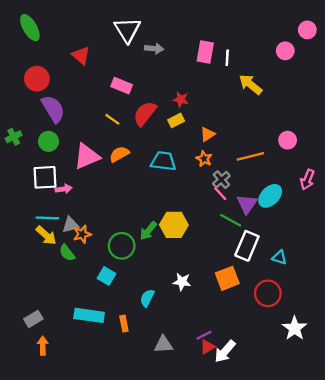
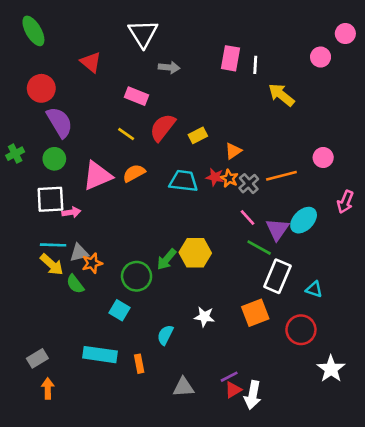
gray arrow: (154, 48) -> (169, 67), moved
red star: (181, 100) -> (215, 177), moved
gray cross: (221, 180) -> (249, 184), moved
white arrow: (225, 351) -> (253, 395), turned -30

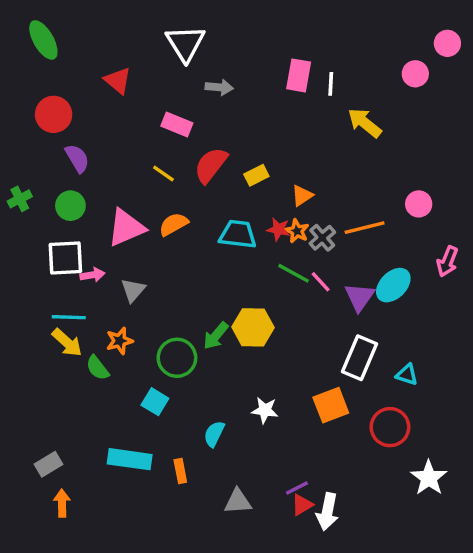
purple semicircle: (60, 122) -> (77, 158), size x0.7
green line: (259, 248) -> (294, 273), moved
gray triangle: (79, 253) -> (133, 290), moved, turned -36

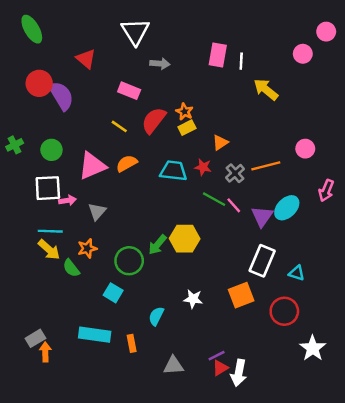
purple semicircle: (77, 158) -> (61, 96), moved, size x1.4
orange star: (297, 231) -> (185, 112), moved
orange arrow: (62, 503) -> (45, 352), moved

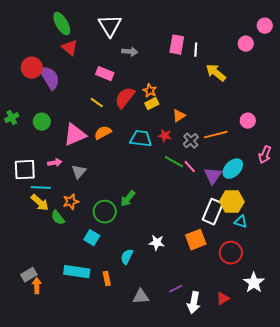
green ellipse: (32, 29) -> (62, 24), moved
white square: (48, 188) -> (25, 170), moved
yellow hexagon: (185, 239) -> (232, 202), moved
red triangle: (220, 368) -> (223, 299), moved

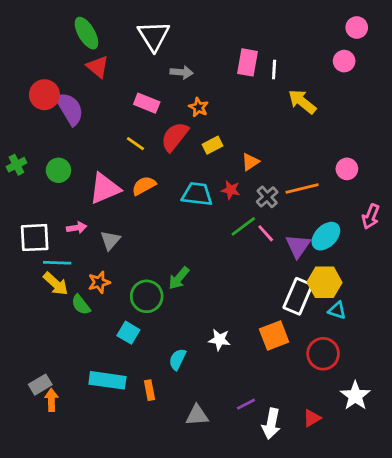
pink circle: (265, 26) -> (357, 27), moved
orange star: (150, 91) -> (198, 107), moved
green line: (174, 162) -> (243, 226), turned -66

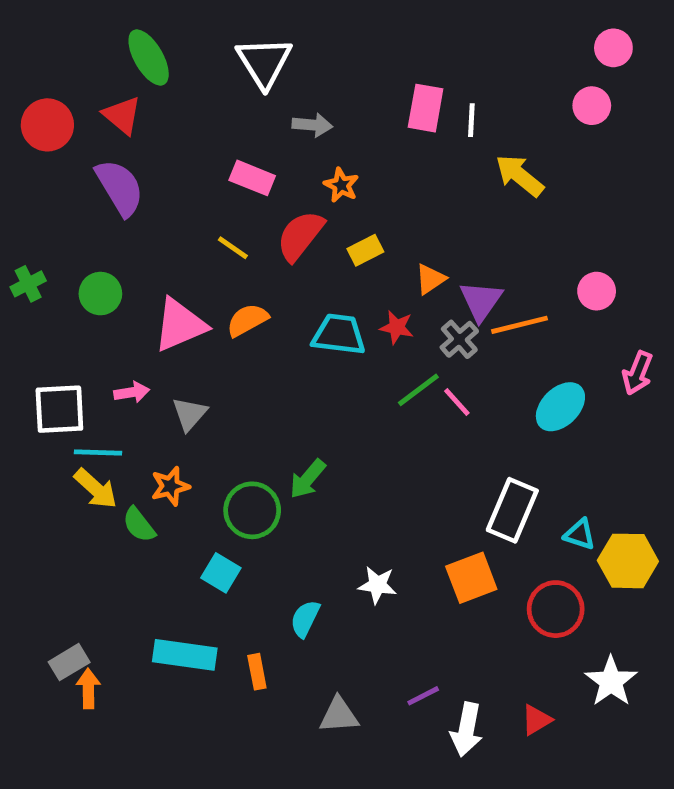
red triangle: (98, 67) -> (122, 115), moved
red circle: (44, 95) -> (47, 125), moved
purple triangle: (298, 246) -> (481, 301), moved
yellow hexagon: (324, 282) -> (628, 561), moved

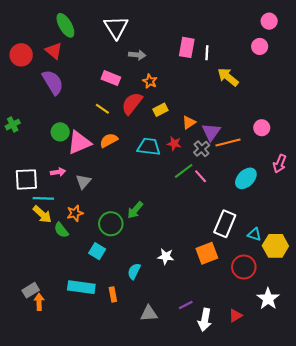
green circle: (100, 294) -> (60, 132), moved

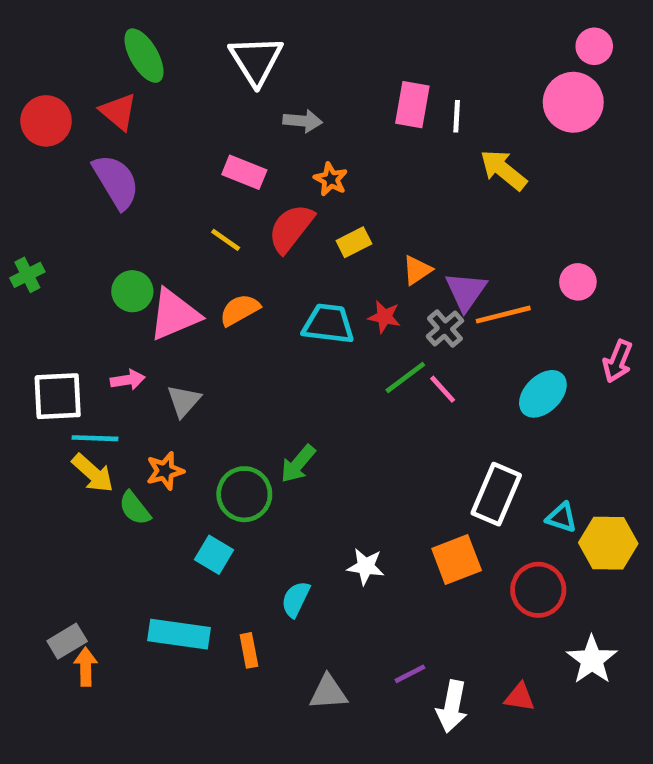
pink circle: (260, 46) -> (573, 102), size x1.6
red triangle: (235, 316) -> (520, 697), turned 40

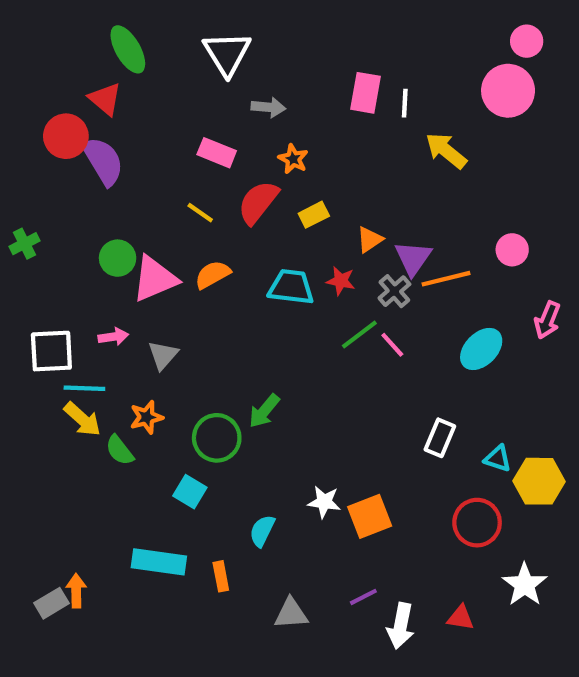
red circle: (46, 121) -> (66, 136), moved
white rectangle: (496, 494) -> (440, 438), size x0.7
orange square: (457, 559) -> (370, 516), moved
gray rectangle: (67, 641) -> (51, 603), moved

